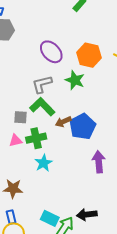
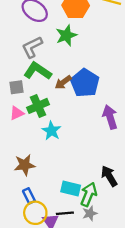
green star: (75, 80) -> (66, 35), turned -30
black arrow: (87, 215) -> (109, 176), turned 78

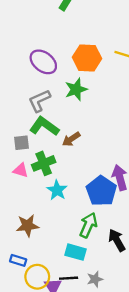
blue pentagon: (85, 83) -> (101, 191), moved
pink triangle: (17, 113) -> (21, 170), turned 40
green arrow: (89, 194) -> (88, 225), moved
blue rectangle: (29, 196) -> (18, 260), moved, turned -48

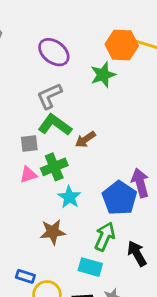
orange hexagon: (87, 58) -> (122, 45), moved
green star: (76, 89) -> (103, 75), moved
pink triangle: (21, 170) -> (28, 175), turned -35
brown star: (27, 226) -> (53, 232), moved

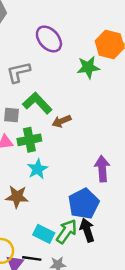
gray L-shape: (49, 96) -> (18, 72), moved
blue pentagon: (119, 198) -> (84, 204), moved
green arrow: (105, 237) -> (67, 231), moved

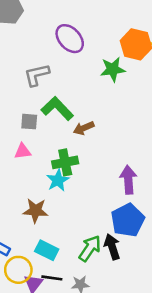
green cross: (29, 140) -> (65, 162), moved
blue pentagon: (84, 204) -> (128, 220), moved
cyan rectangle: (44, 234) -> (47, 250), moved

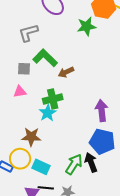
blue pentagon: (128, 220) -> (102, 142), turned -30
yellow circle: (18, 270) -> (20, 159), moved

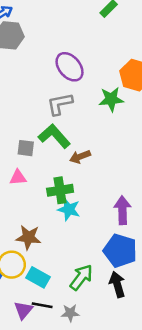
gray L-shape: (28, 33) -> (60, 104), moved
cyan star: (48, 113) -> (69, 209), moved, turned -30
black arrow: (91, 162) -> (117, 284), moved

